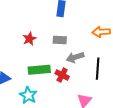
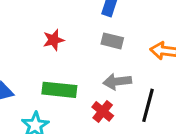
gray rectangle: (60, 40) -> (112, 41), moved
red cross: (62, 75) -> (103, 111), moved

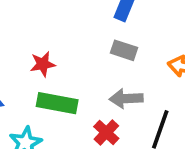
red star: (54, 40) -> (43, 64), moved

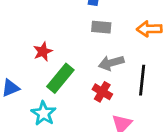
green rectangle: (57, 103) -> (60, 78), turned -48

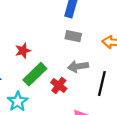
red cross: (102, 92) -> (59, 85), moved

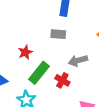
gray rectangle: (73, 36) -> (58, 34), moved

